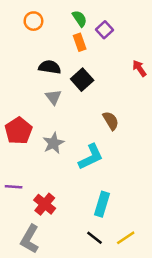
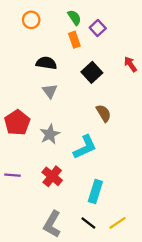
black square: (82, 80) -> (92, 72), moved
red cross: (45, 204) -> (52, 176), moved
gray L-shape: (30, 239) -> (52, 224), moved

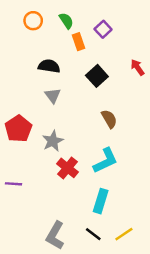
green semicircle: (74, 18) -> (66, 21), moved
cyan L-shape: (85, 147) -> (106, 161), moved
red cross: (52, 176) -> (67, 168), moved

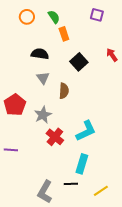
purple square: (103, 29) -> (97, 15), moved, turned -32
brown semicircle: (109, 119) -> (64, 91), moved, turned 35
black line: (93, 234) -> (71, 184), moved, turned -40

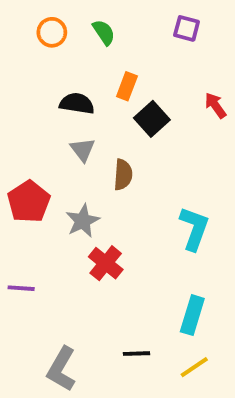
orange rectangle: (64, 34) -> (127, 86), moved, turned 40
cyan L-shape: (86, 131) -> (194, 229), moved, turned -45
cyan rectangle: (82, 164) -> (192, 315), moved
gray L-shape: (45, 192) -> (61, 369), moved

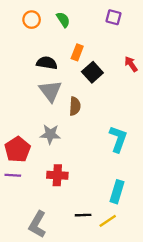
gray triangle: (83, 150) -> (50, 91), size x1.5
red pentagon: (29, 202) -> (18, 150), moved
gray star: (83, 221) -> (50, 134), turned 30
red cross: (106, 263) -> (57, 175), moved, turned -36
yellow line: (194, 367) -> (108, 221), moved

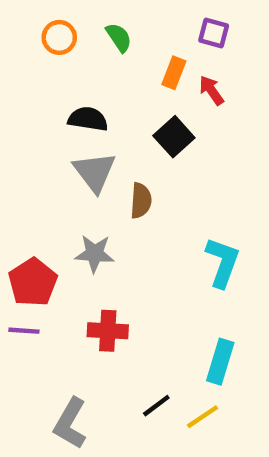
orange rectangle: (77, 52) -> (174, 73), moved
red arrow: (131, 64) -> (211, 90), moved
black line: (83, 215) -> (156, 406), turned -35

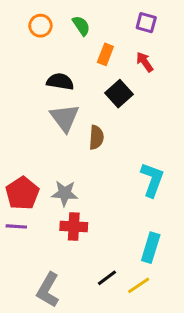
orange rectangle: (174, 73) -> (105, 54), moved
gray star: (95, 254) -> (65, 193), moved

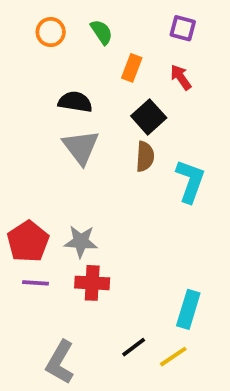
brown semicircle: (96, 137) -> (145, 157), moved
cyan L-shape: (152, 180) -> (190, 181), moved
purple line: (16, 226) -> (36, 283), moved

